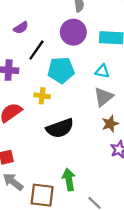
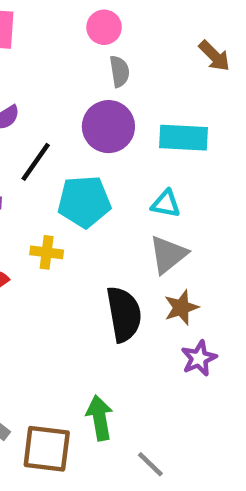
black semicircle: (60, 128) -> (124, 314), moved, turned -80

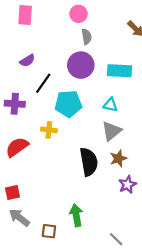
brown square: (47, 449) -> (49, 231), size x0.6
gray line: (150, 464) -> (116, 239), moved

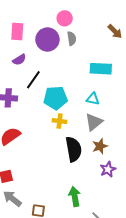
pink rectangle: (25, 15) -> (17, 31), moved
purple circle: (81, 65) -> (47, 39), moved
yellow cross: (49, 130) -> (60, 121), moved
green arrow: (76, 215) -> (75, 197), moved

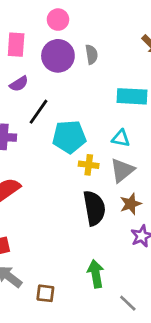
pink circle: (65, 18) -> (58, 20), moved
yellow cross: (60, 121) -> (89, 165), moved

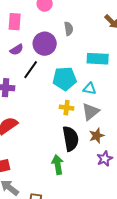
purple circle: (58, 56) -> (45, 44), moved
cyan pentagon: (69, 137) -> (65, 79), moved
green arrow: (96, 274) -> (58, 165), moved

